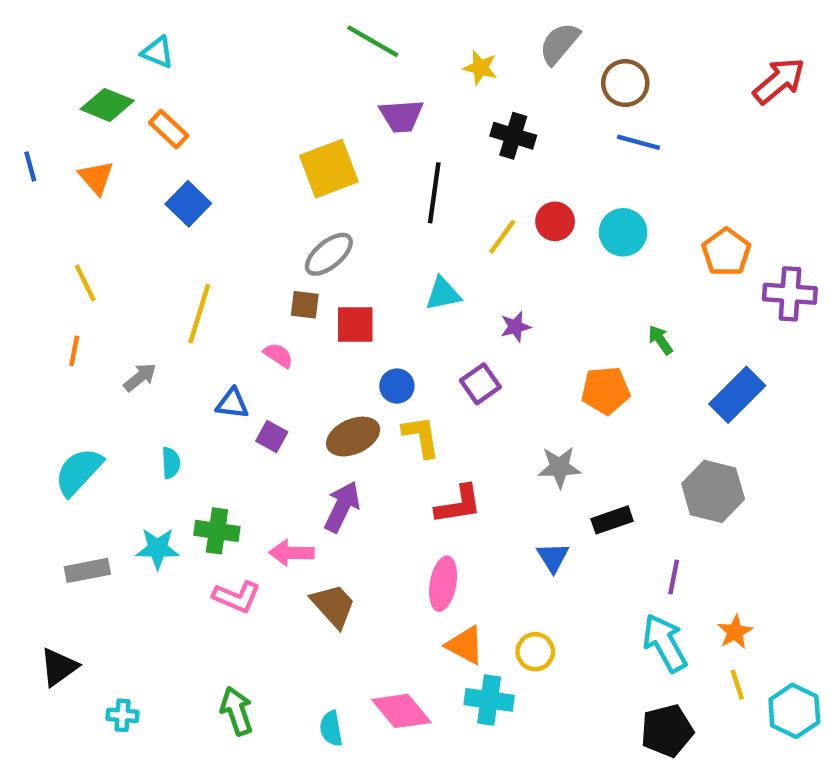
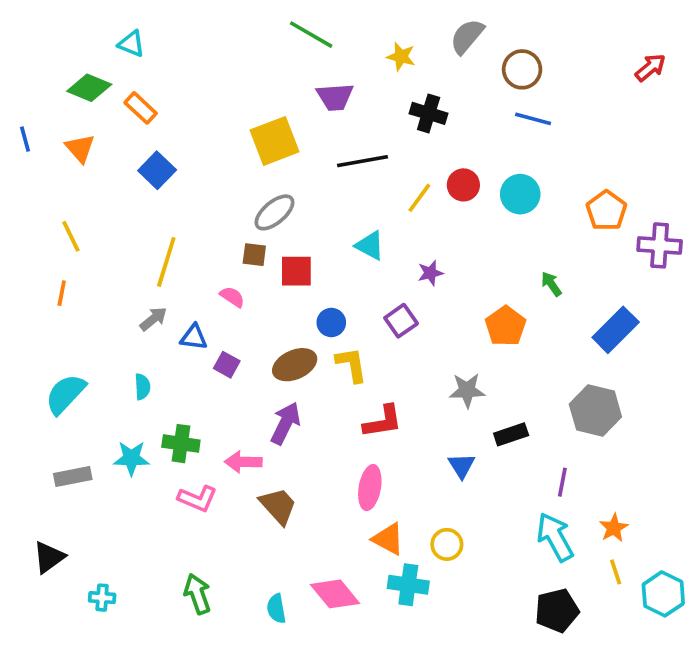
red arrow: (779, 81) -> (650, 68), size x0.7
black line: (434, 193) -> (362, 161), turned 72
cyan triangle: (443, 294) -> (370, 245), turned 40
gray arrow: (140, 377) -> (153, 319), moved
orange pentagon: (606, 390) -> (506, 326), turned -30

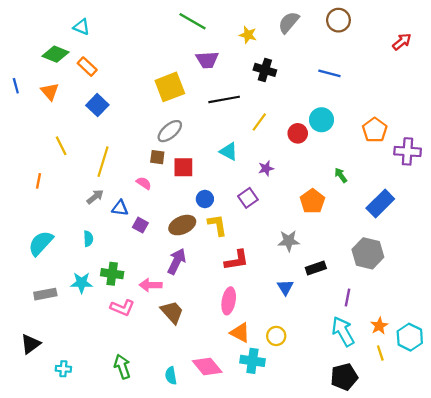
brown circle: (522, 69) -> (338, 20), moved
red circle: (463, 185) -> (298, 133), moved
yellow line: (71, 236) -> (61, 146), moved
cyan hexagon: (663, 594) -> (410, 337), moved

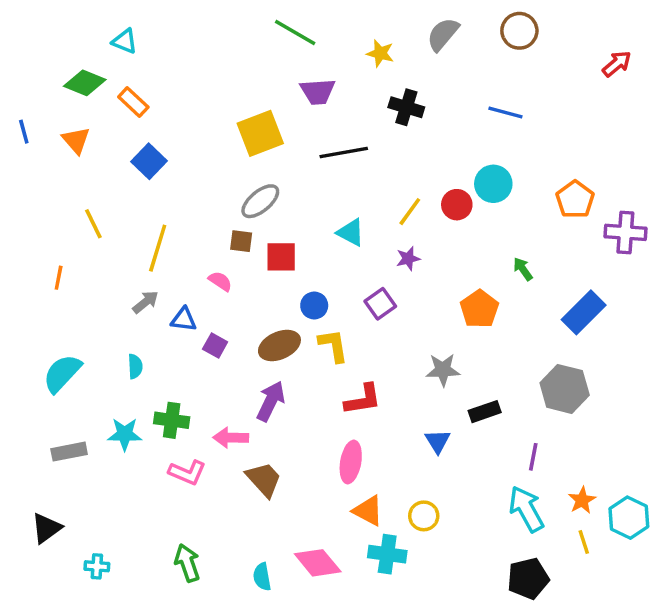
yellow line: (259, 122) -> (410, 212), moved

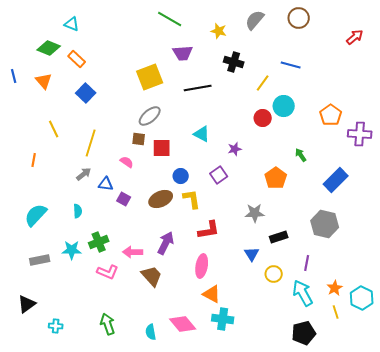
yellow line: (410, 212) -> (263, 83), moved
purple arrow: (271, 401) -> (166, 243), moved
green cross: (172, 420) -> (99, 242), turned -30
yellow circle: (424, 516) -> (274, 274), moved

